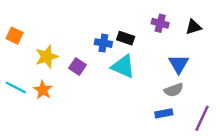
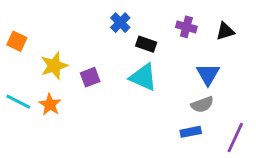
blue cross: (103, 43) -> (120, 23), moved, turned 35
purple square: (77, 66) -> (90, 77), turned 35

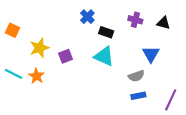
black triangle: (225, 31) -> (163, 23), turned 32
gray semicircle: (202, 105) -> (136, 76), moved

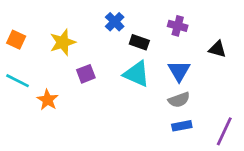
black triangle: (163, 23) -> (217, 49), moved
yellow star: (40, 48) -> (63, 42), moved
blue triangle: (151, 54) -> (179, 71), moved
cyan line: (14, 74) -> (17, 81), moved

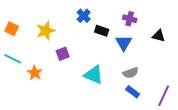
blue triangle: (179, 71) -> (124, 43), moved
cyan triangle: (137, 74) -> (94, 75), moved
blue rectangle: (182, 126) -> (133, 92), turned 48

